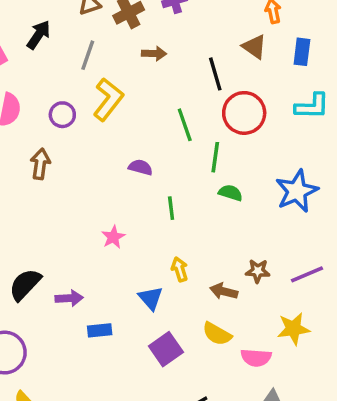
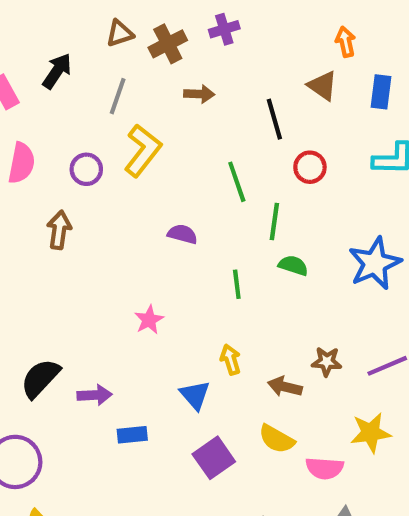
red circle: (244, 113) -> (310, 167), size x0.6
green line: (171, 208) -> (237, 284), moved

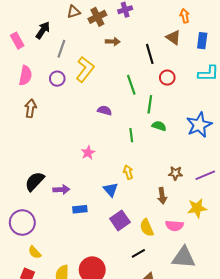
gray line: (118, 96) -> (61, 49), moved
brown arrow: (59, 230) -> (31, 108), moved
brown arrow: (285, 387) -> (162, 196), moved, turned -112
yellow semicircle: (277, 439) -> (147, 228), moved, turned 36

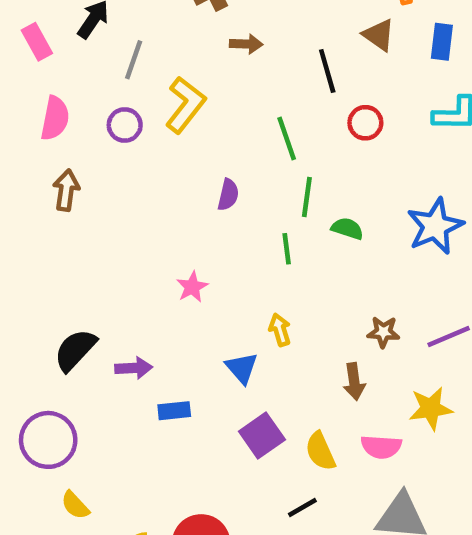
green line: (150, 104) -> (307, 197), moved
purple semicircle: (105, 110) -> (228, 195), turned 88

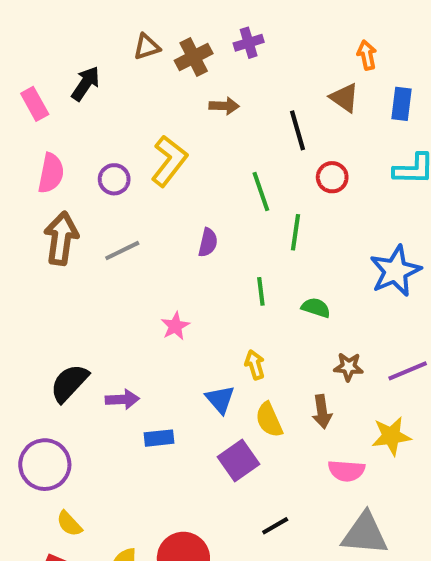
gray line: (134, 60) -> (122, 251), moved, turned 45
brown arrow: (66, 190) -> (61, 238), size x1.4
green line: (307, 197) -> (296, 232), moved
green semicircle: (347, 228) -> (316, 308), moved
yellow semicircle: (320, 451) -> (269, 420), moved

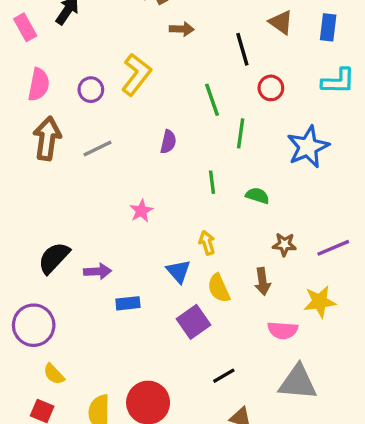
blue star: (395, 271) -> (308, 147), moved

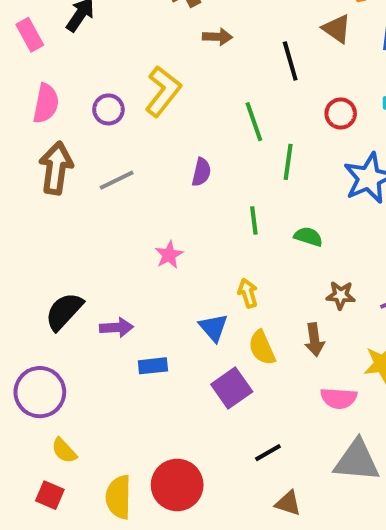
red circle: (271, 88) -> (341, 114), moved

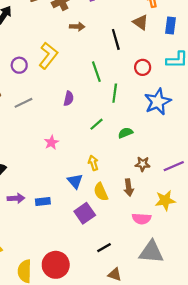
green line: (254, 221) -> (96, 124), turned 56
green semicircle: (308, 237) -> (125, 133), turned -40
purple arrow: (117, 328) -> (16, 198), moved

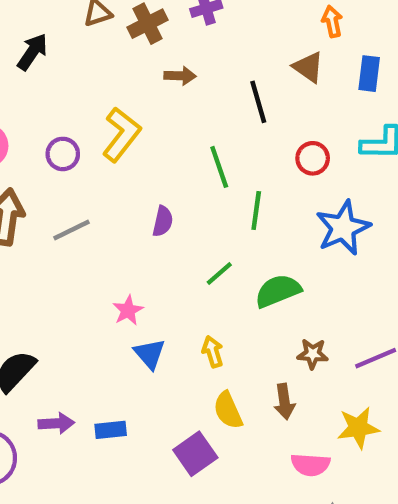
green semicircle: (125, 133) -> (278, 291), size x1.5
blue triangle: (75, 181) -> (150, 354), moved

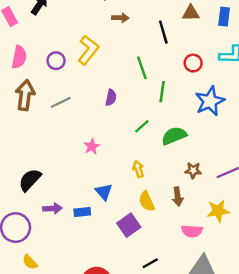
brown triangle: (308, 67) -> (191, 13), turned -36
blue triangle: (150, 354) -> (104, 192), moved

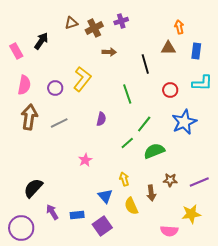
green line: (162, 92) -> (144, 124), moved, turned 30
blue triangle: (104, 192) -> (105, 196), moved
brown arrow: (178, 197) -> (151, 193), moved
purple arrow: (52, 208) -> (52, 212), turned -119
purple square: (129, 225) -> (102, 226), moved

